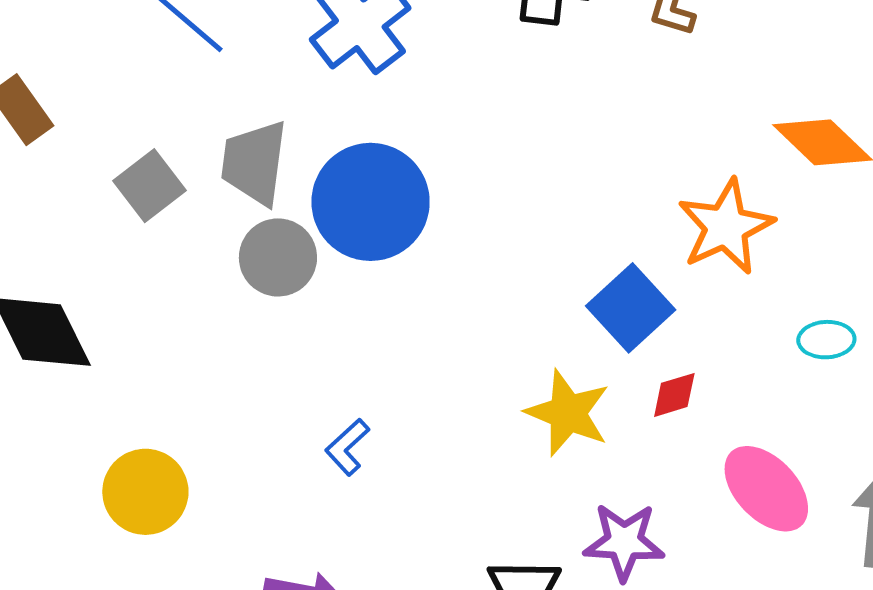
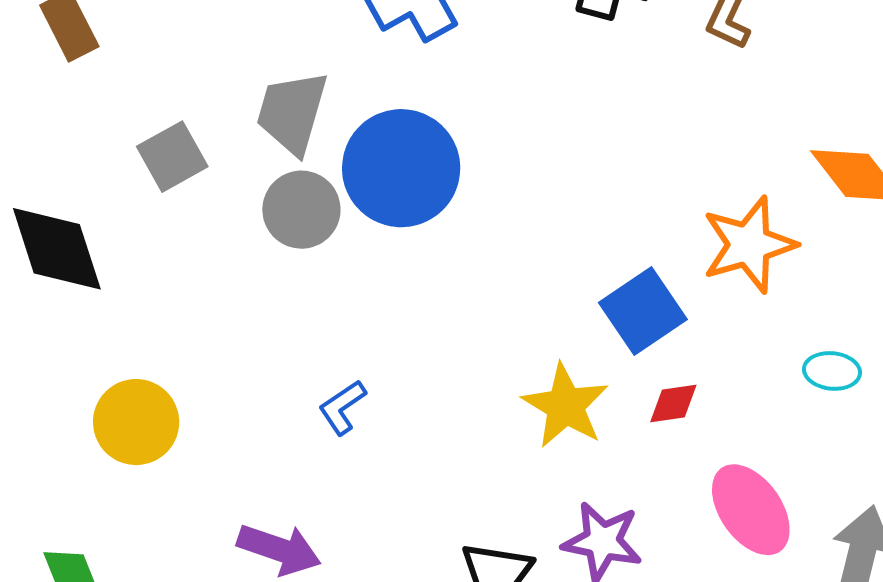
gray square: (149, 186) -> (172, 157), moved

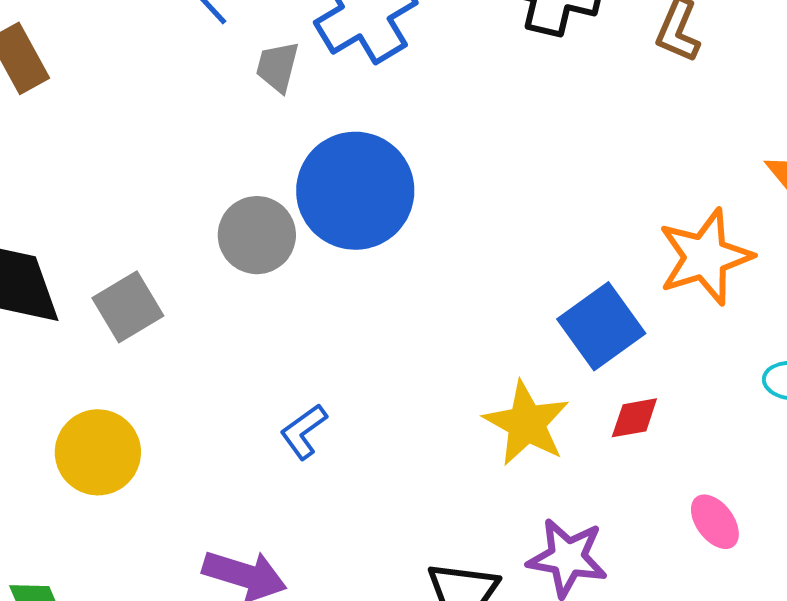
gray trapezoid: (292, 112) -> (278, 67), moved, size x0.6
gray square: (172, 157) -> (128, 307), moved
pink ellipse: (751, 510) -> (715, 522), size x0.6

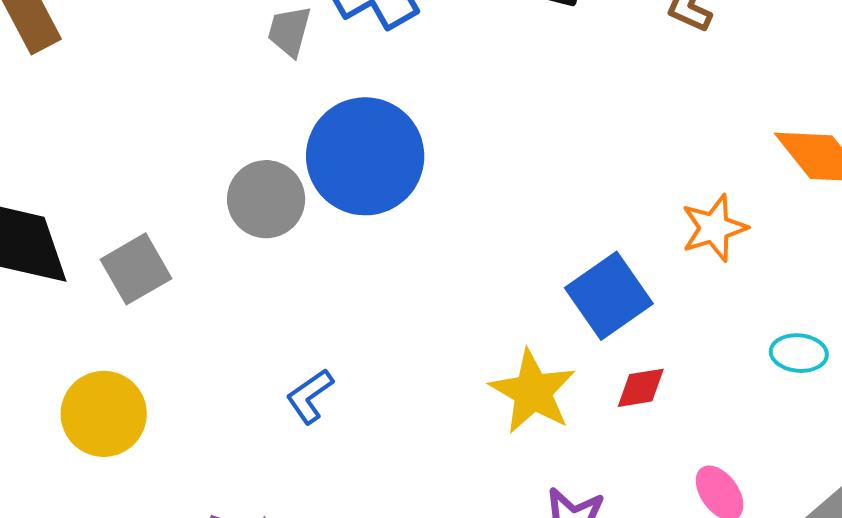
orange star: (705, 257) -> (714, 228), size x0.7

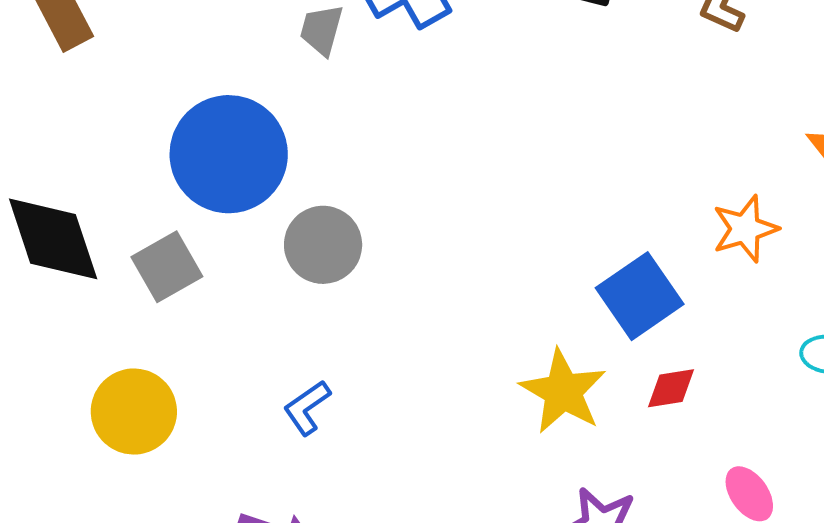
blue circle: (365, 156) -> (229, 154), moved
gray circle: (266, 199) -> (323, 245), moved
blue L-shape: (310, 396) -> (307, 408), moved

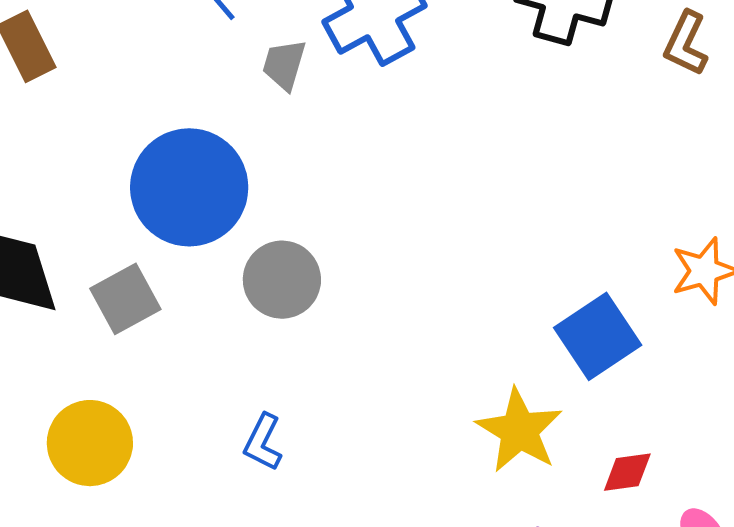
red diamond: (671, 388) -> (627, 472), moved
blue L-shape: (307, 408) -> (263, 442), turned -30

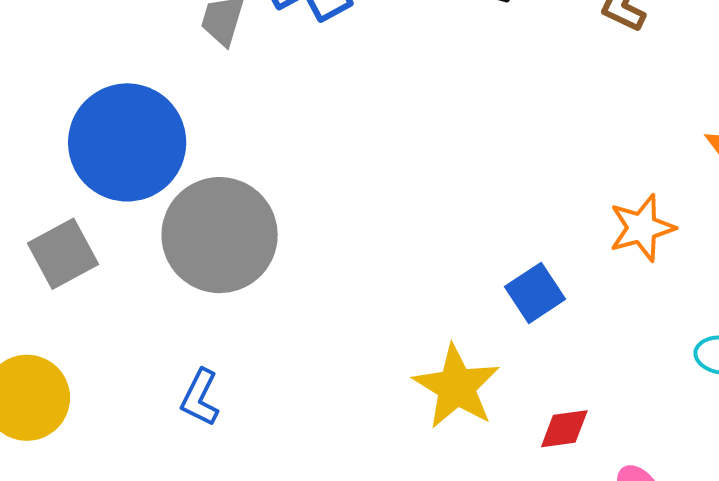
gray circle: (282, 280) -> (220, 235), size x1.5
blue square: (598, 336) -> (535, 293), size x0.7

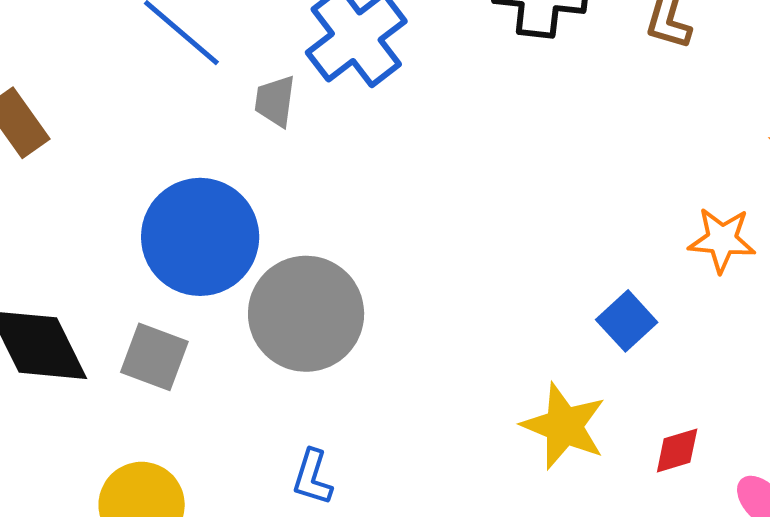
orange star: (642, 228) -> (722, 240), turned 30
gray square: (63, 254) -> (154, 357), turned -32

